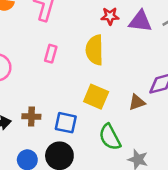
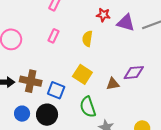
yellow semicircle: (95, 50) -> (87, 39), size x0.7
brown cross: (31, 117) -> (31, 81), size x1.5

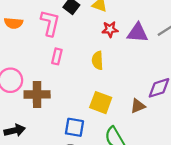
pink rectangle: (53, 36) -> (57, 56), moved
brown cross: (31, 81) -> (37, 94), moved

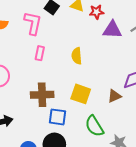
red star: (110, 29) -> (97, 12), moved
brown cross: (37, 94) -> (42, 95), moved

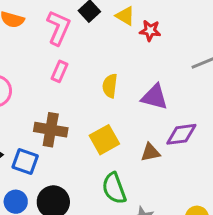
purple triangle: (112, 30) -> (155, 97), moved
yellow square: (81, 94) -> (104, 140), turned 30
blue square: (57, 117) -> (25, 162), moved

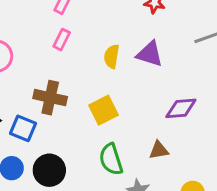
purple triangle: (155, 97) -> (150, 54), moved
brown triangle: (150, 152) -> (159, 150), moved

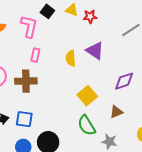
purple triangle: (150, 54) -> (95, 51), turned 30
brown cross: (50, 98) -> (26, 81), moved
yellow square: (103, 110) -> (87, 96), moved

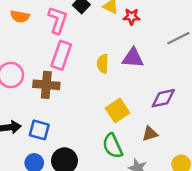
purple triangle: (95, 51) -> (133, 58), turned -36
pink rectangle: (35, 55) -> (61, 55), size x1.6

